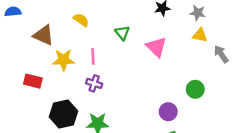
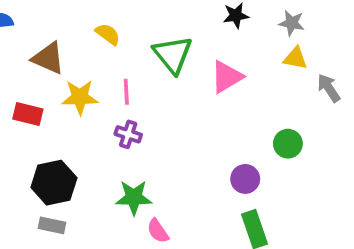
green triangle: (122, 33) -> (173, 55), size x1.6
pink triangle: (156, 47) -> (227, 77), turned 45
red rectangle: (33, 81) -> (28, 114), moved
black hexagon: (64, 114) -> (54, 183), moved

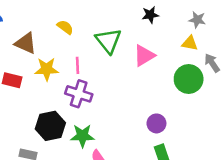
gray star: (292, 23) -> (197, 20), moved
purple cross: (128, 134) -> (79, 94), size x1.5
green circle: (288, 144) -> (189, 79), moved, size x1.5
black hexagon: (54, 183) -> (50, 126), moved

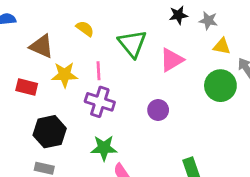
gray star: (197, 20) -> (208, 21), moved
purple circle: (156, 123) -> (158, 110), moved
black hexagon: (50, 126) -> (50, 132), moved

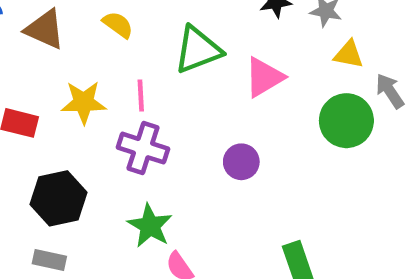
green triangle: (132, 44) -> (198, 50), turned 48
brown triangle: (42, 46) -> (45, 29), moved
green star: (104, 148) -> (150, 226), turned 30

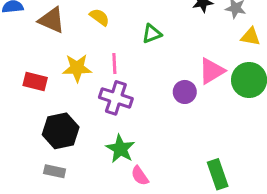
green triangle: (198, 50) -> (152, 34), size x0.6
pink triangle: (264, 77) -> (212, 71), moved
purple circle: (241, 162) -> (185, 92), moved

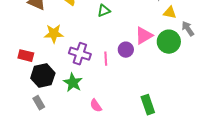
pink line: (114, 64) -> (106, 59), moved
red rectangle: (35, 81) -> (26, 56), moved
green star: (120, 149) -> (73, 83), moved
gray rectangle: (55, 171) -> (39, 103), turned 48

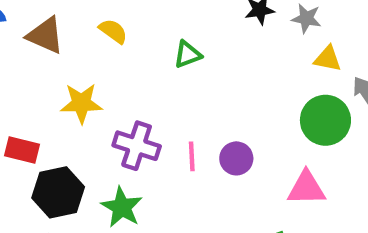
pink triangle: (144, 36) -> (306, 188), moved, turned 30
purple circle: (126, 50) -> (236, 158), moved

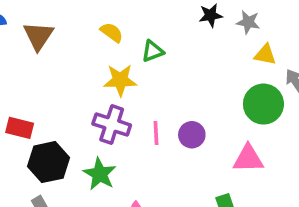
yellow semicircle: (113, 31) -> (112, 32), moved
brown triangle: (45, 35) -> (38, 36), turned 40
yellow star: (81, 103) -> (120, 80), moved

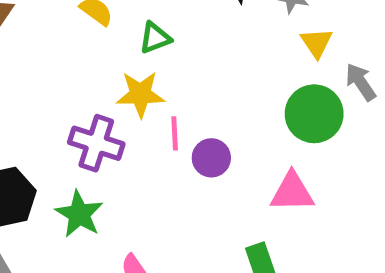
yellow triangle: (265, 55) -> (317, 43), turned 45
yellow star: (120, 80) -> (140, 94), moved
pink line: (156, 133) -> (175, 133), moved

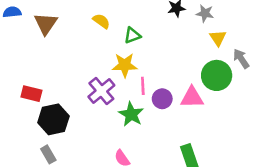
purple cross: (96, 143) -> (101, 91), turned 32
pink triangle: (292, 192) -> (192, 97), moved
green star: (79, 214) -> (131, 114), moved

